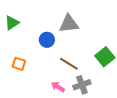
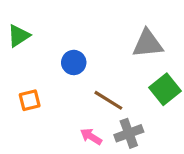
gray triangle: (69, 24) -> (148, 44), moved
orange square: (19, 64) -> (30, 100), turned -32

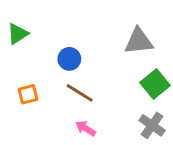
brown line: (108, 100) -> (80, 93), moved
gray cross: (129, 133) -> (152, 125), moved, turned -35

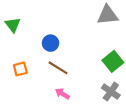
green triangle: (18, 34) -> (13, 25), turned -35
gray triangle: (139, 41) -> (108, 15), moved

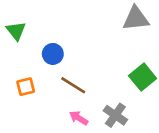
blue circle: (50, 43) -> (53, 54), moved
gray cross: (111, 92) -> (115, 115), moved

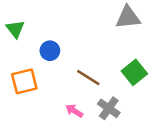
brown line: (73, 85) -> (88, 78), moved
orange square: (26, 87) -> (24, 81), size x1.5

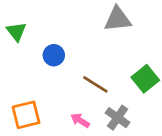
gray triangle: (128, 17) -> (118, 19), moved
orange square: (24, 81) -> (26, 115), moved

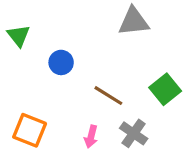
orange square: (26, 115) -> (30, 130), turned 36
pink arrow: (80, 120) -> (91, 137), turned -108

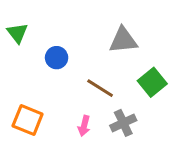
gray triangle: (134, 22) -> (123, 40), moved
gray cross: (134, 133) -> (123, 123), turned 30

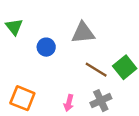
gray triangle: (123, 40) -> (83, 33), moved
brown line: (100, 88) -> (96, 70), moved

